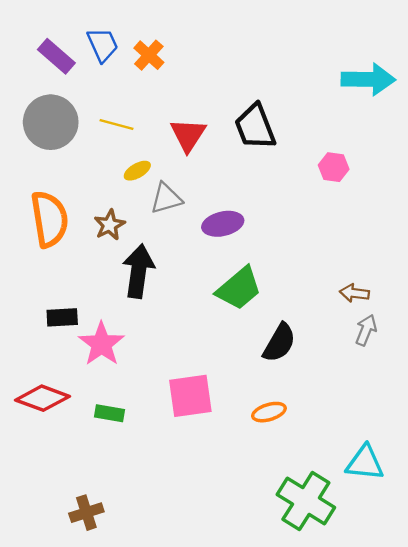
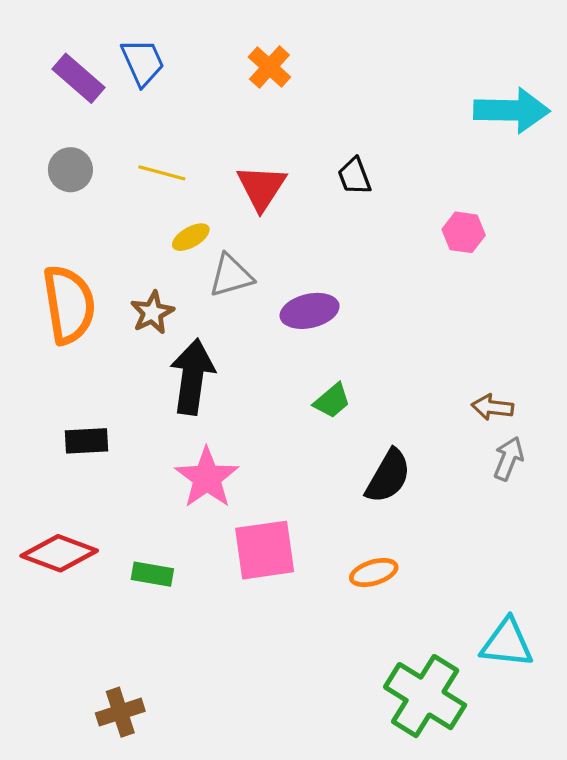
orange cross: (149, 55) -> (269, 67), moved
gray circle: (51, 122) -> (70, 170), size x0.6
black trapezoid: (255, 127) -> (354, 176), size x0.6
green trapezoid: (239, 288) -> (332, 401), size x0.6
pink star: (101, 344) -> (207, 478), moved

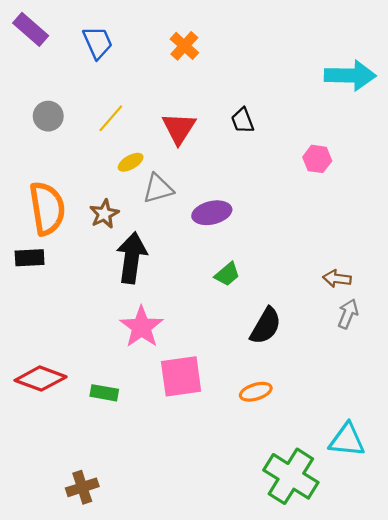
purple rectangle: (78, 78) -> (31, 29), moved
yellow line: (162, 173) -> (111, 118), turned -64
black rectangle: (86, 441) -> (30, 258), moved

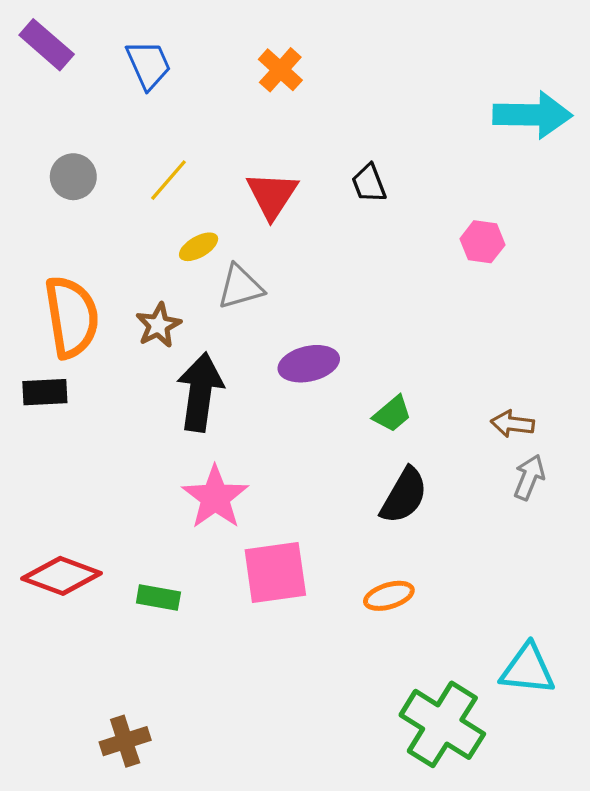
purple ellipse: (212, 213) -> (309, 364), moved
green trapezoid: (227, 274) -> (392, 414), moved

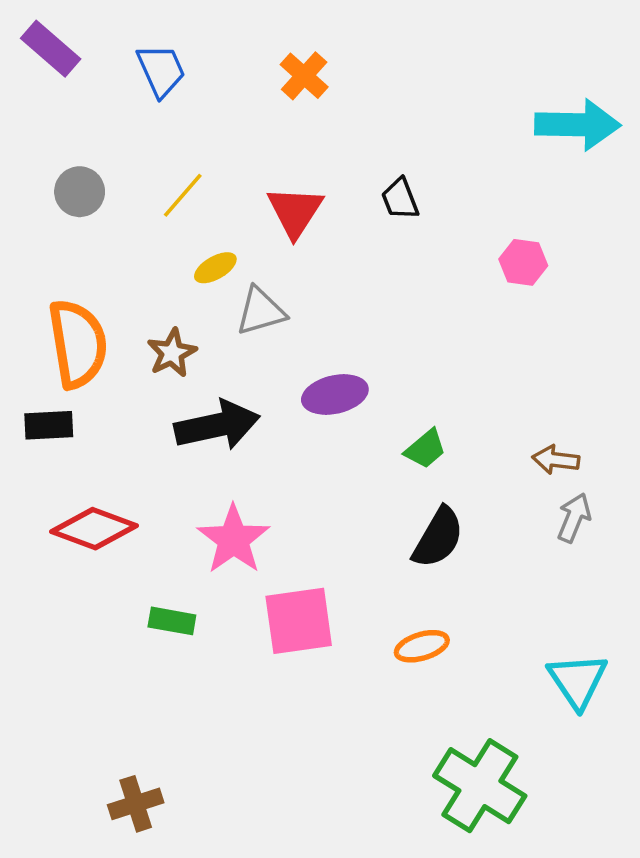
black arrow: (200, 392) -> (217, 425), turned 70
red diamond: (62, 576) -> (94, 529), moved
green rectangle: (158, 598) -> (172, 621), moved
cyan triangle: (528, 669) -> (578, 681), moved, turned 50

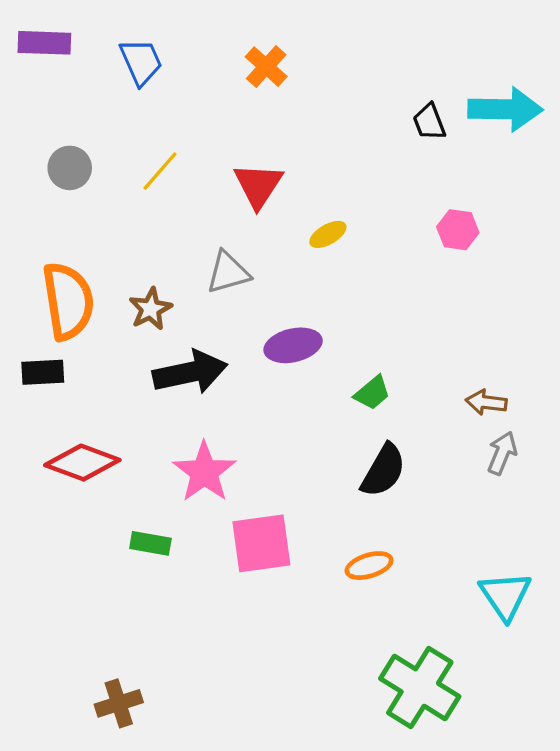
purple rectangle: (51, 49) -> (44, 43), turned -39
black trapezoid: (400, 199) -> (429, 122), moved
yellow ellipse: (215, 268) -> (328, 234), moved

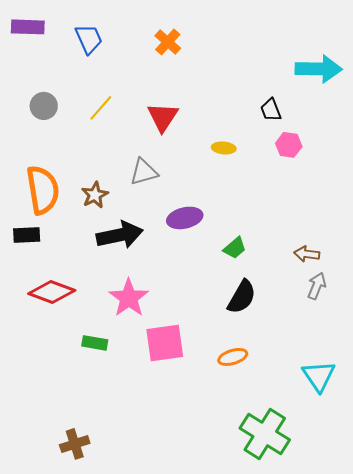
black trapezoid: (429, 122) -> (271, 110), moved
yellow ellipse: (328, 234) -> (224, 148), moved, turned 35

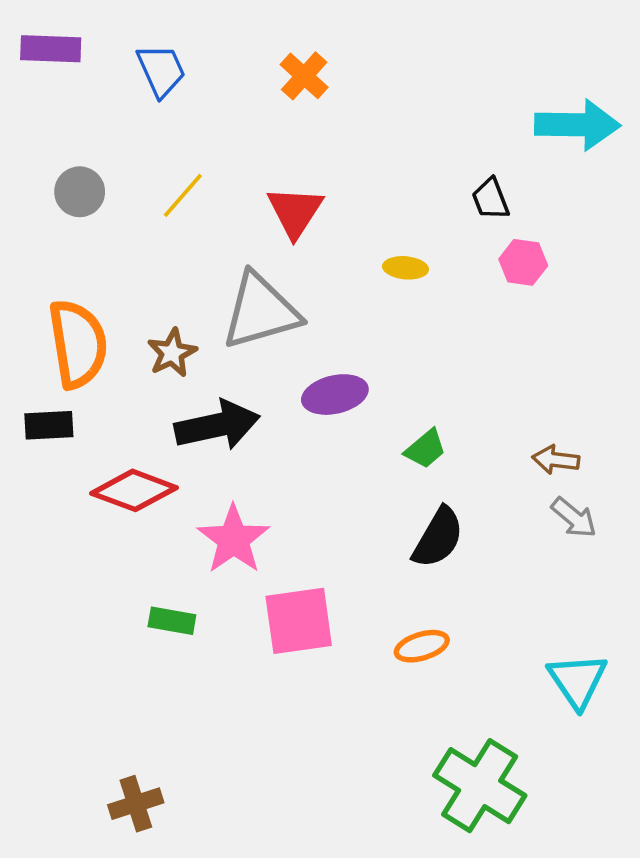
gray triangle: (144, 172) -> (261, 311), size x1.6
gray arrow: (317, 286) -> (574, 518), turned 108
red diamond: (52, 292) -> (134, 490), moved

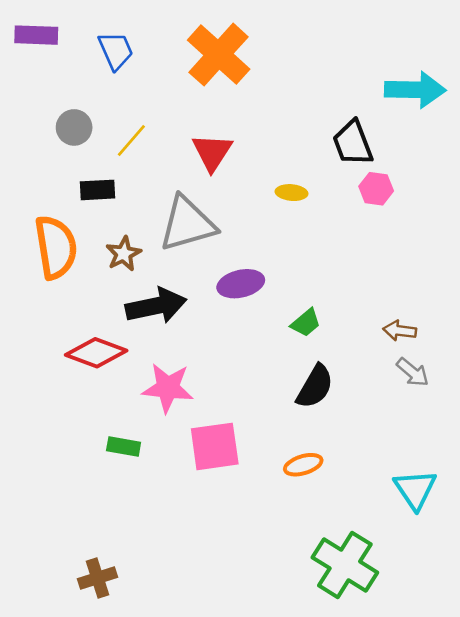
orange cross: (304, 76) -> (219, 55), size x1.8
gray circle: (80, 192) -> (74, 127), moved
black trapezoid: (491, 199) -> (353, 143), size x1.5
black rectangle: (49, 425) -> (97, 190), moved
pink star: (234, 539) -> (168, 388), turned -30

